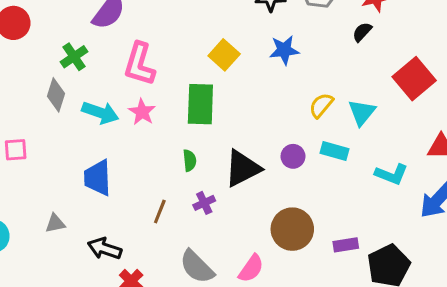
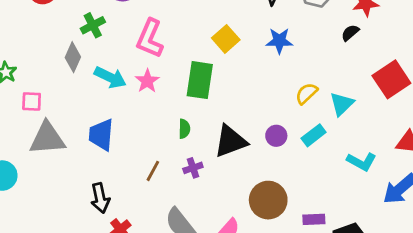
cyan rectangle: (334, 151) -> (314, 135), turned -60
gray triangle: (55, 223) -> (47, 138), moved, size x2.0
black arrow: (105, 249) -> (100, 198), turned -128

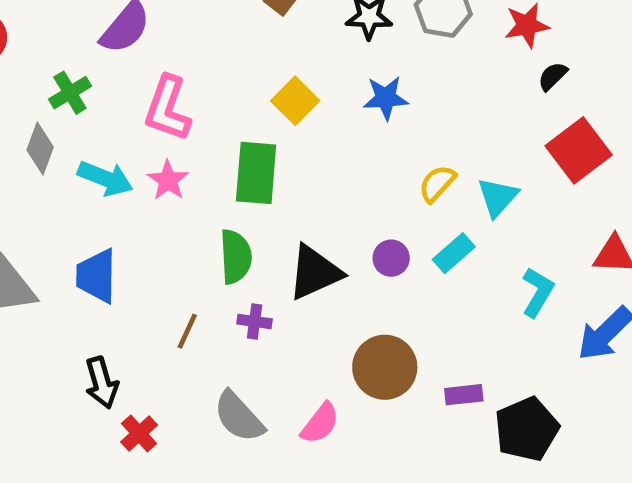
black semicircle: (350, 33) -> (553, 76), moved
green semicircle: (184, 129) -> (236, 257), size x1.6
cyan L-shape: (362, 162) -> (538, 292), turned -84
purple cross: (193, 168) -> (255, 321), turned 30

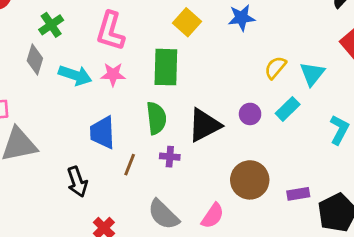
pink star: (168, 180) -> (113, 74), turned -30
blue trapezoid: (96, 276) -> (102, 133), moved
black arrow: (102, 383) -> (77, 182), moved

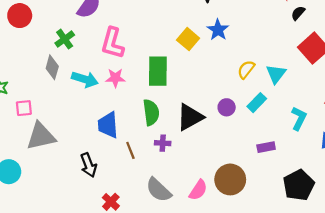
blue star: (242, 18) -> (218, 30), turned -30
yellow square: (187, 22) -> (188, 39), moved
brown line: (130, 165) -> (130, 150), turned -42
brown circle: (250, 180) -> (230, 179), moved
purple rectangle: (298, 194) -> (266, 147), moved

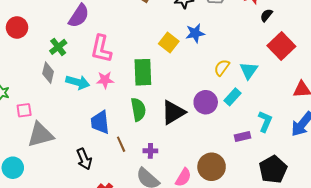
blue star: (218, 30) -> (195, 33), turned 30
purple circle: (227, 107) -> (206, 102), size x1.5
cyan L-shape: (299, 118) -> (265, 121), moved
purple cross: (163, 143) -> (150, 151), moved

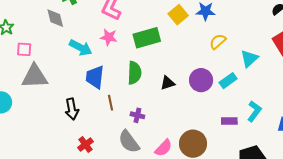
yellow semicircle: (222, 68) -> (218, 42), moved
green rectangle: (143, 72) -> (147, 38), turned 64
gray diamond: (48, 73) -> (55, 18), turned -40
cyan arrow: (78, 82) -> (81, 48), moved
black triangle: (173, 112) -> (168, 83), size x0.6

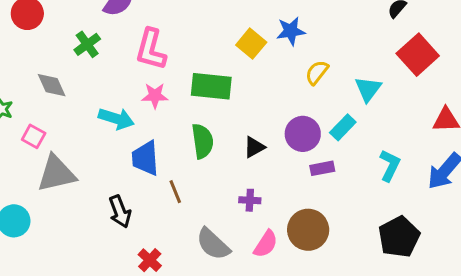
gray diamond: (55, 18) -> (52, 85), moved
green rectangle: (147, 38) -> (211, 86), turned 32
pink square: (24, 49) -> (34, 136), turned 35
purple cross: (137, 115) -> (250, 200), moved
purple rectangle: (229, 121) -> (322, 168), moved

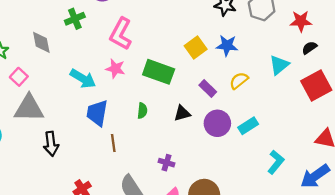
cyan triangle: (368, 89) -> (279, 65), moved
green semicircle: (203, 141) -> (142, 111), size x0.6
black triangle: (254, 147) -> (182, 113), moved
purple rectangle: (322, 168) -> (208, 89), moved, turned 42
black arrow: (120, 212) -> (51, 144), moved

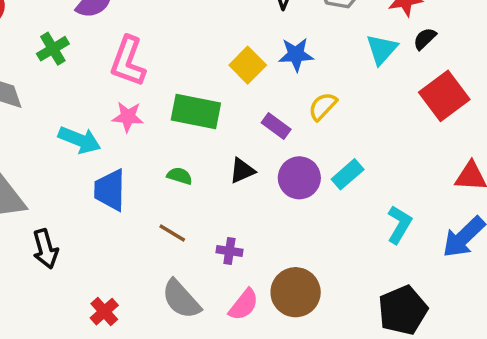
cyan triangle: (279, 65) -> (382, 49), moved
green semicircle: (142, 111) -> (180, 176), turned -70
brown line: (113, 143) -> (172, 233), moved, turned -42

